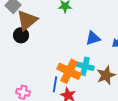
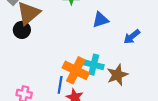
blue triangle: (93, 38) -> (100, 20), moved

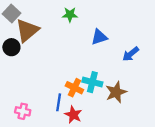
black circle: (22, 30) -> (11, 47), moved
orange cross: (76, 70) -> (74, 88), size x0.7

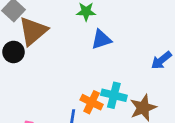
blue triangle: (99, 37) -> (101, 39), moved

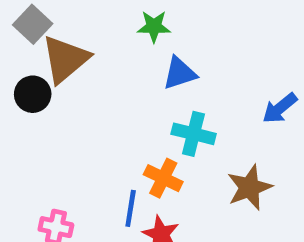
cyan cross: (114, 95) -> (194, 134), moved

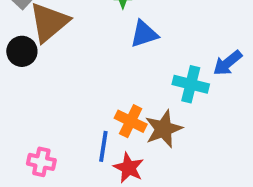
cyan cross: (194, 134) -> (191, 84), moved
brown star: (249, 187) -> (164, 129), moved

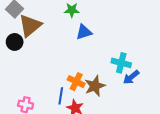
blue arrow: (228, 63) -> (131, 77), moved
cyan cross: (191, 84) -> (121, 63), moved

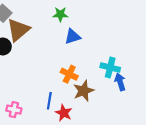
blue arrow: (131, 77) -> (120, 82), turned 112
orange cross: (76, 82) -> (69, 74), moved

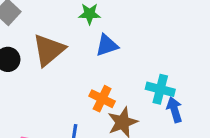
brown triangle: (18, 30) -> (49, 50), moved

